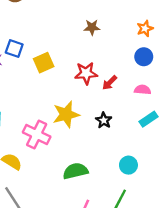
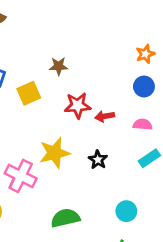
brown star: (92, 27) -> (59, 66), moved
red arrow: (110, 83) -> (105, 116), turned 35

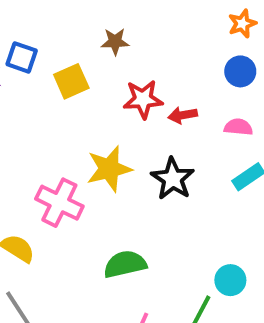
black star: (98, 160) -> (173, 179), size x1.5
cyan circle: (126, 211) -> (230, 280), moved

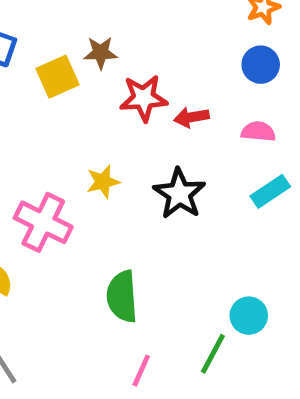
brown star: (115, 42) -> (101, 53), moved
yellow star: (109, 169) -> (103, 182), size x0.6
green semicircle: (125, 264) -> (122, 296), turned -81

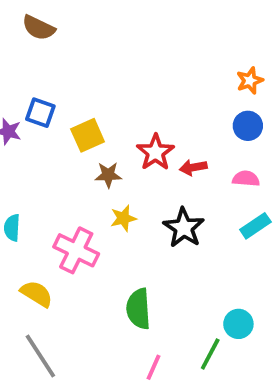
brown star: (101, 53) -> (108, 175), moved
red star: (144, 98) -> (155, 152), turned -30

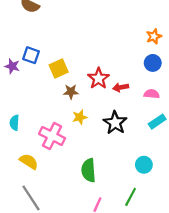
cyan circle: (238, 324) -> (144, 165), moved

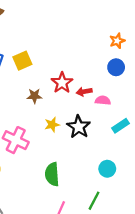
yellow square: (59, 68) -> (22, 61), moved
pink semicircle: (152, 94) -> (103, 100), moved
yellow star: (80, 117) -> (52, 125), moved

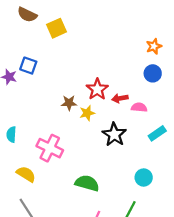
yellow square: (22, 61) -> (57, 28), moved
yellow star: (52, 125) -> (87, 113), moved
green semicircle: (52, 174) -> (87, 183), turned 110

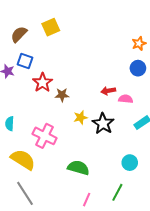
brown semicircle: (27, 15) -> (19, 34), moved, turned 108
red star: (97, 89) -> (42, 83), moved
yellow star: (87, 113) -> (80, 117), moved
yellow semicircle: (26, 174) -> (23, 160), size x1.4

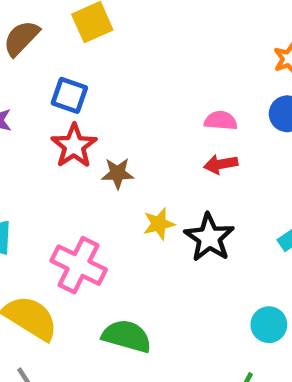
blue square: (25, 61) -> (69, 95), moved
pink semicircle: (126, 99) -> (221, 121), moved
green semicircle: (78, 168) -> (127, 336), moved

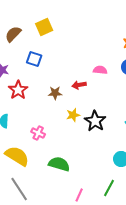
red star: (74, 146) -> (18, 90), moved
red arrow: (221, 164) -> (79, 85), moved
pink cross: (79, 265) -> (38, 133), size x0.6

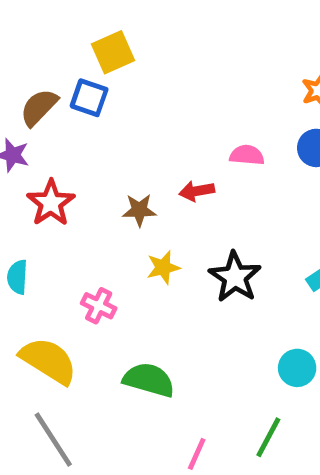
brown semicircle: (13, 34) -> (39, 107), moved
blue square: (34, 59) -> (89, 98), moved
yellow star: (73, 115) -> (163, 267), moved

